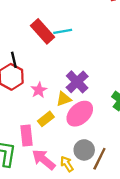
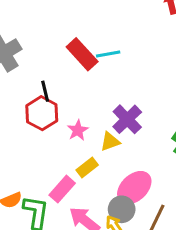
pink ellipse: (80, 114) -> (134, 188), moved
pink rectangle: (27, 136) -> (62, 189), turned 48
gray circle: (84, 150) -> (122, 209), moved

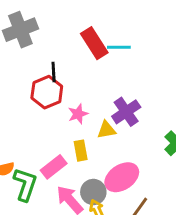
yellow rectangle: (87, 167) -> (81, 151), turned -72
gray circle: (122, 209) -> (93, 192), moved

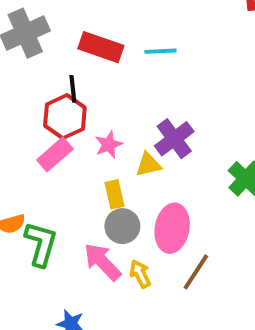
red rectangle: (94, 43) -> (101, 47), moved, turned -36
pink rectangle: (54, 167) -> (55, 154), moved
pink ellipse: (122, 177) -> (172, 228), turned -44
gray circle: (93, 192) -> (122, 226), moved

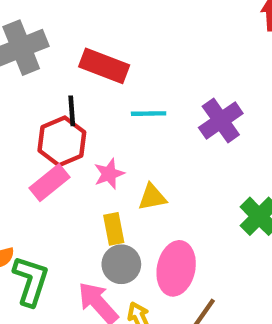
cyan line: (160, 51) -> (149, 114), moved
purple cross: (174, 139) -> (221, 121), moved

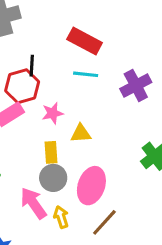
red rectangle: (104, 66) -> (85, 41), moved

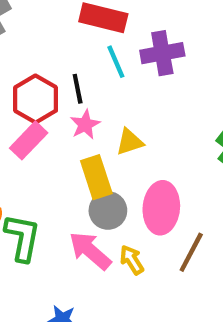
black line: (32, 66) -> (78, 89), moved
cyan line: (86, 74) -> (116, 62), turned 75
purple cross: (136, 86) -> (162, 53), moved, turned 32
yellow rectangle: (51, 152) -> (96, 177), size x1.4

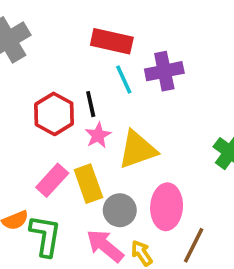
pink rectangle: (29, 140) -> (52, 180), moved
yellow triangle: (130, 142) -> (137, 150), size x1.6
yellow rectangle: (96, 177) -> (88, 184), moved

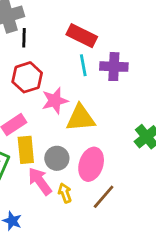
black line: (91, 104) -> (24, 38), moved
pink star: (98, 135) -> (55, 101), size x1.4
yellow rectangle: (88, 184) -> (26, 150), moved

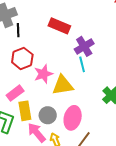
cyan line: (83, 65) -> (82, 64), moved
purple cross: (114, 67) -> (84, 46), turned -30

